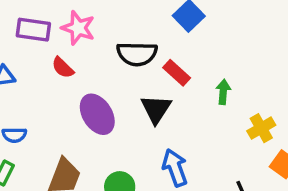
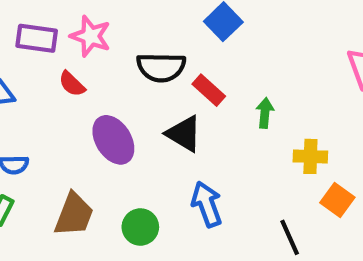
black triangle: (156, 109) -> (184, 134), turned -32
yellow cross: (261, 128) -> (310, 156), turned 32

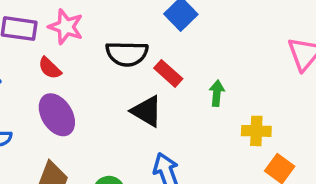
purple ellipse: (113, 140) -> (57, 115), moved

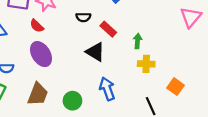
black semicircle: (127, 54) -> (83, 17), size x0.6
yellow cross: (256, 131) -> (146, 64), moved

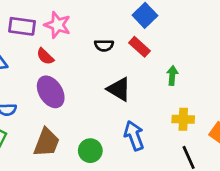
red rectangle: (108, 29) -> (139, 47), moved
yellow cross: (146, 64) -> (183, 119), moved

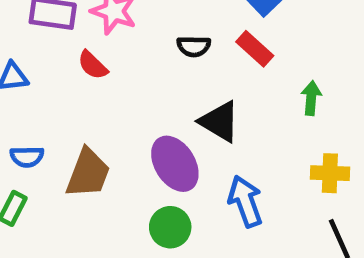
purple ellipse: (51, 92) -> (175, 164), moved
brown trapezoid: (47, 142) -> (88, 173), moved

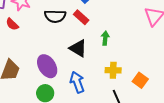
black semicircle: (194, 46) -> (55, 16), size x1.5
black triangle: (220, 121) -> (78, 48), moved

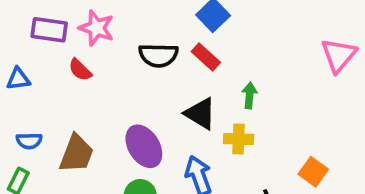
yellow cross: (113, 70) -> (239, 139), moved

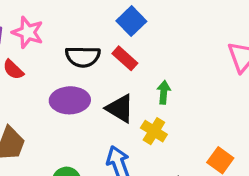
yellow cross: (239, 139) -> (154, 131), turned 30
purple ellipse: (144, 146) -> (70, 100), moved, turned -60

